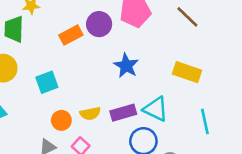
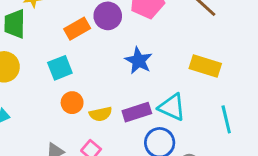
cyan square: (47, 82) -> (60, 68), moved
orange circle: (61, 120) -> (72, 103), moved

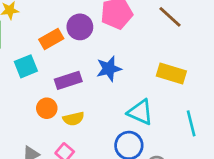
blue star: (139, 61) -> (109, 69), turned 30
cyan square: (60, 68) -> (26, 66), moved
purple rectangle: (137, 112) -> (68, 80), moved

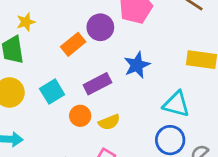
cyan square: (26, 66) -> (52, 92), moved

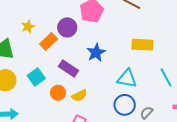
yellow star: (26, 22) -> (28, 27), moved
purple rectangle: (97, 84) -> (69, 69), turned 66

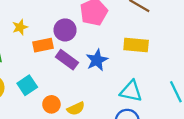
orange rectangle: (49, 41) -> (43, 45), turned 30
yellow rectangle: (142, 45) -> (136, 45), moved
purple rectangle: (69, 69) -> (67, 60), moved

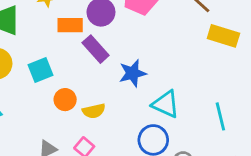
yellow rectangle: (136, 45) -> (223, 36), moved
blue star: (97, 60) -> (133, 73), moved

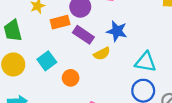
blue star: (133, 73) -> (117, 31), moved, turned -30
yellow semicircle: (94, 111) -> (102, 54), moved

